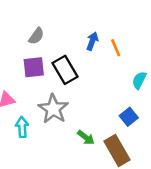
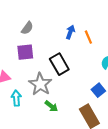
black rectangle: (65, 70) -> (59, 64), moved
green arrow: (86, 138) -> (51, 106), moved

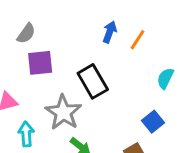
gray semicircle: (27, 28) -> (26, 33), moved
orange line: (88, 37) -> (138, 40), turned 56

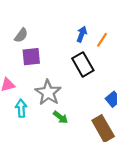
black rectangle: (93, 81) -> (83, 64), moved

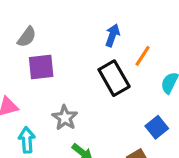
orange line: (102, 40) -> (143, 56), moved
gray star: (48, 93) -> (65, 118), size x0.7

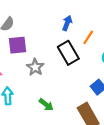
gray star: (65, 118) -> (35, 67), moved

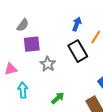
green arrow: (46, 105) -> (58, 98), turned -80

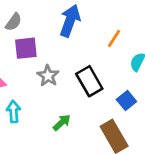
blue arrow: (77, 24) -> (70, 21), moved, size x1.6
black rectangle: (78, 51) -> (89, 81), moved

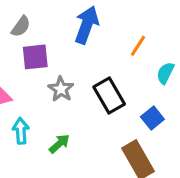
green arrow: (62, 123) -> (59, 144), moved

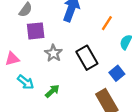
cyan arrow: (21, 131) -> (26, 82), turned 132

